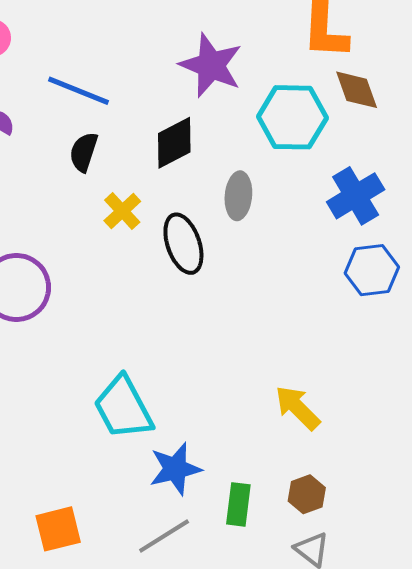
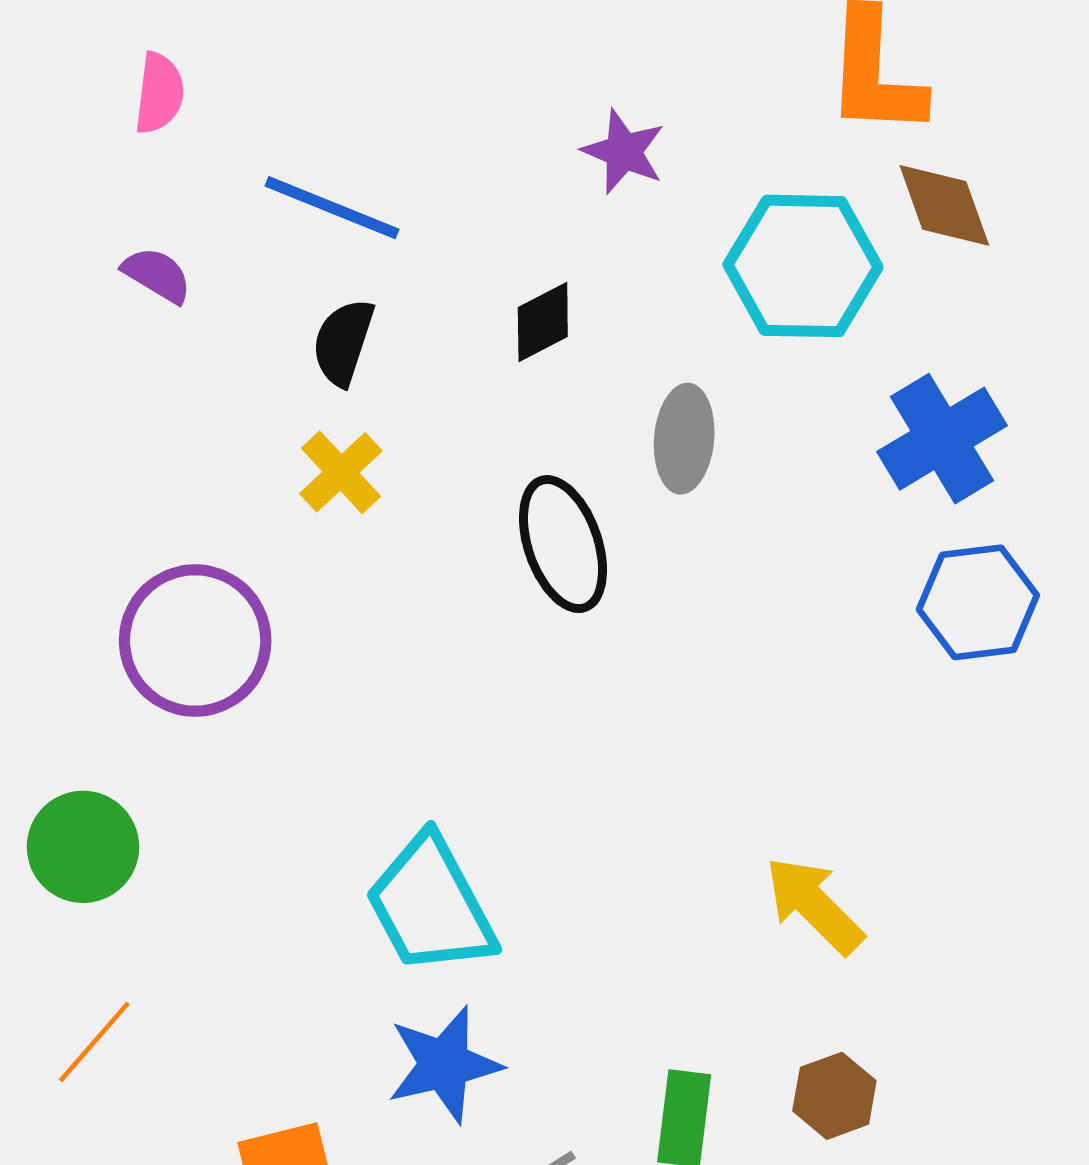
purple star: (211, 65) -> (624, 152), size x0.6
black diamond: (174, 143) -> (543, 322), size x0.7
yellow cross: (122, 211) -> (341, 472), moved
blue star: (175, 469) -> (444, 1064), moved

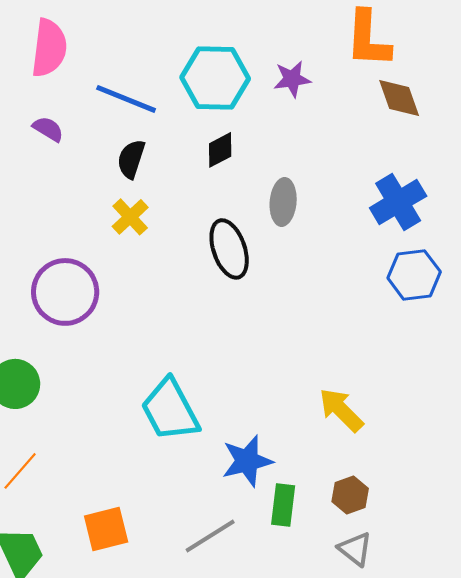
pink semicircle: (159, 93) -> (49, 48), size x1.6
purple star: (624, 152) -> (292, 79), moved, turned -30
cyan hexagon: (803, 266) -> (215, 78), moved
blue star: (444, 1064) -> (247, 461), moved

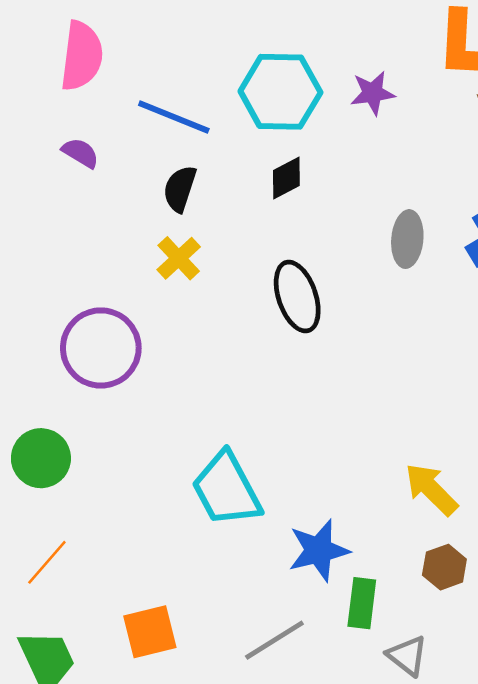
gray ellipse: (283, 202) -> (407, 239), moved
brown hexagon: (350, 495) -> (444, 567), moved
gray triangle: (355, 549) -> (407, 656), moved

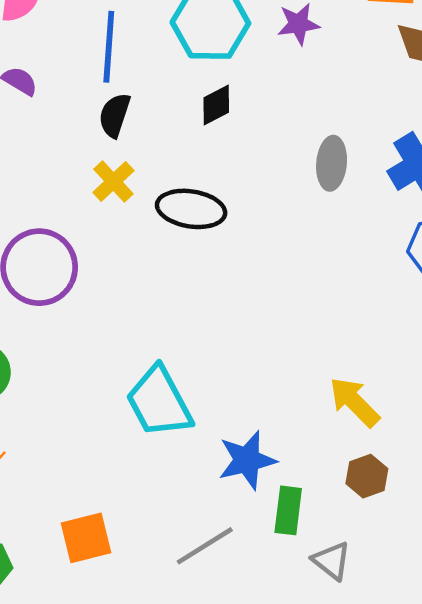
blue line: (174, 117) -> (109, 47), turned 72
black ellipse: (297, 297) -> (191, 209), moved, turned -62

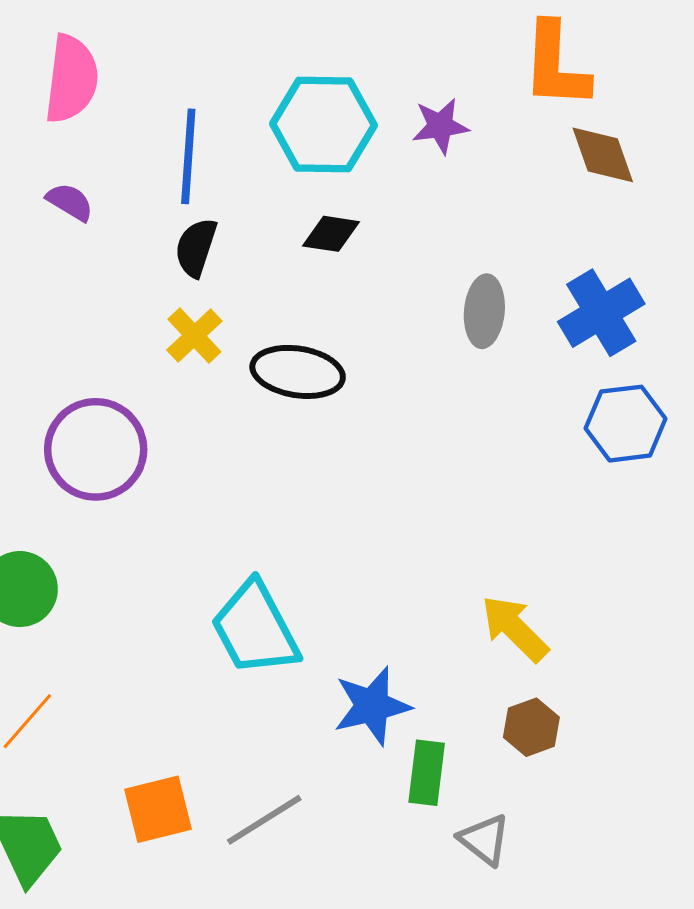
black diamond: (216, 105) -> (331, 234), turned 36
gray line: (205, 546) -> (264, 820), moved

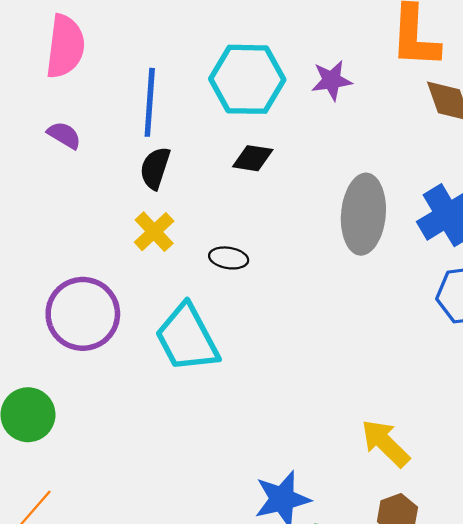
gray ellipse: (484, 311) -> (363, 214), size x1.5
black ellipse: (298, 372) -> (229, 258), size x0.6
cyan trapezoid: (255, 629) -> (187, 338), moved

